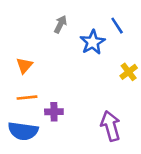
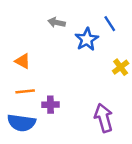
gray arrow: (60, 24) -> (57, 22), turned -105
orange triangle: (24, 65) -> (23, 61), turned -42

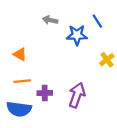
blue star: (87, 39) -> (77, 35), turned 30
purple arrow: (104, 118) -> (77, 95), moved, turned 35

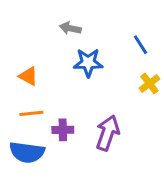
blue line: (97, 21) -> (140, 45), moved
blue star: (77, 35) -> (88, 63), moved

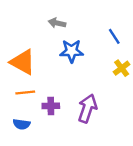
orange triangle: (28, 76) -> (23, 62), size x1.6
blue semicircle: (27, 152) -> (22, 124), size x0.6

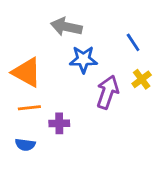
gray arrow: (57, 23) -> (66, 27), size x1.5
purple arrow: (87, 108) -> (108, 92), moved

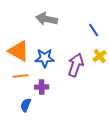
blue star: (83, 59) -> (45, 58), moved
blue semicircle: (25, 145) -> (26, 105), moved, turned 104

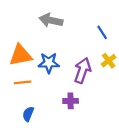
orange triangle: (19, 51) -> (20, 55), turned -40
purple cross: (42, 87) -> (71, 101), moved

